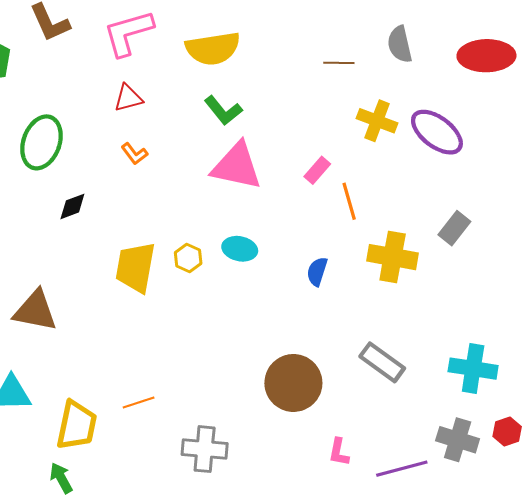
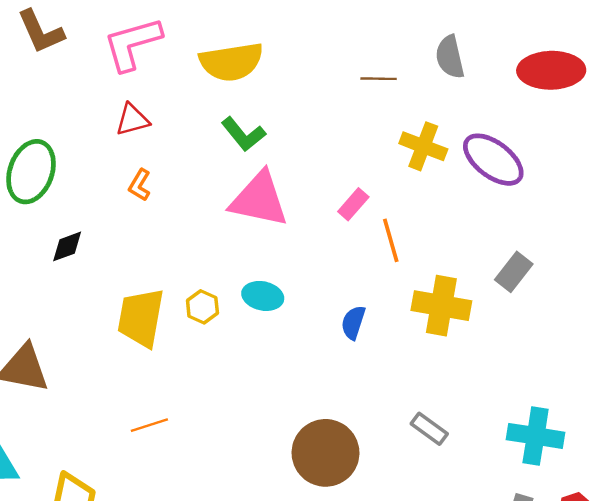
orange L-shape: (134, 154) -> (140, 185), turned 68
gray rectangle: (382, 362) -> (429, 429), size x0.7
orange line: (139, 403) -> (149, 425), moved

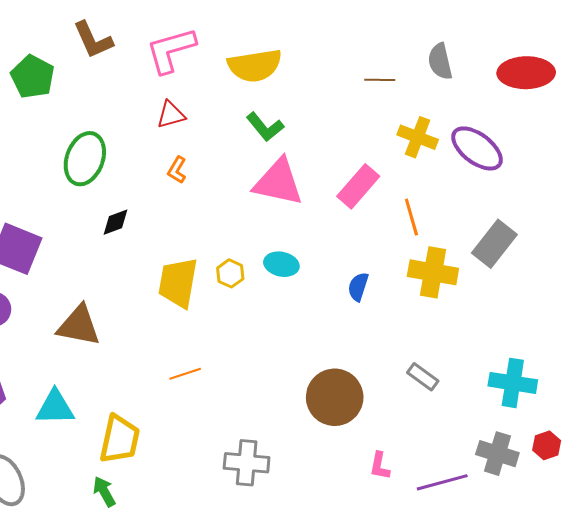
pink rectangle: (353, 204) -> (358, 186), size x1.6
orange line: (391, 240) -> (411, 217), moved
gray rectangle: (514, 272) -> (494, 244), size x1.4

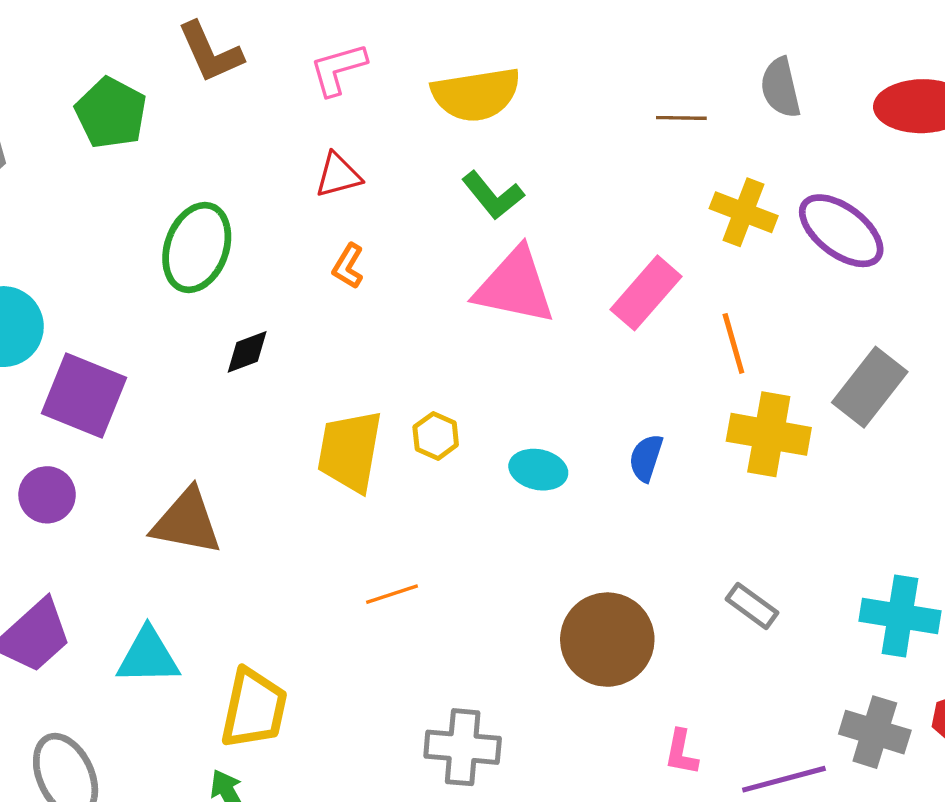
pink L-shape: (171, 50) -> (338, 69), size x0.7
cyan ellipse: (281, 264) -> (538, 470), moved
orange line: (185, 374) -> (392, 594), moved

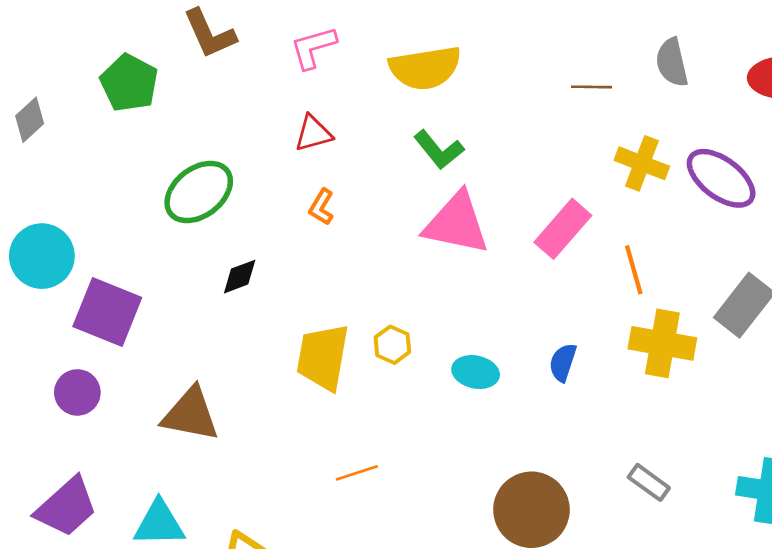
green ellipse: (197, 248) -> (199, 192), turned 32

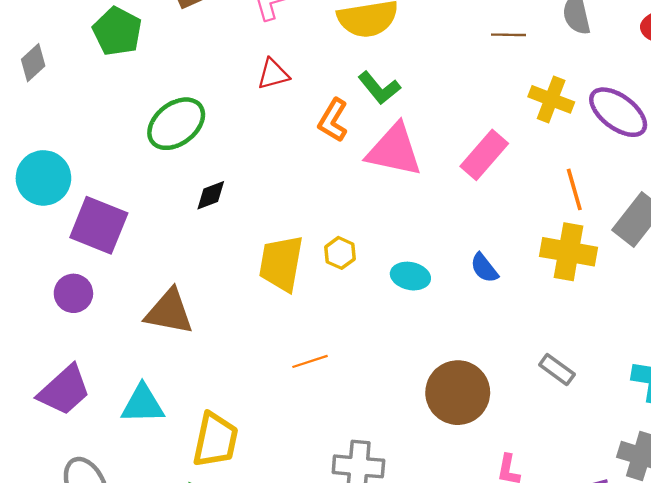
orange L-shape: (321, 207) -> (333, 120), moved, size x1.4
orange line: (634, 270) -> (574, 189), moved
blue semicircle: (563, 362) -> (484, 268), turned -56

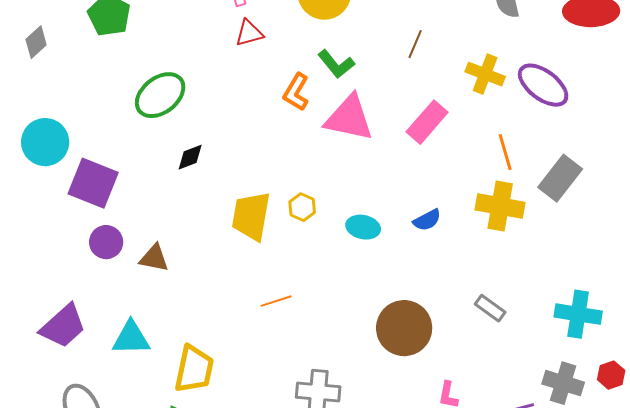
brown line: (509, 35) -> (415, 44), moved, turned -68
red triangle: (273, 74) -> (249, 33), moved
blue semicircle: (484, 268) -> (427, 220), turned -80
purple circle: (73, 293) -> (106, 242), moved
brown triangle: (169, 312) -> (154, 258), size x0.7

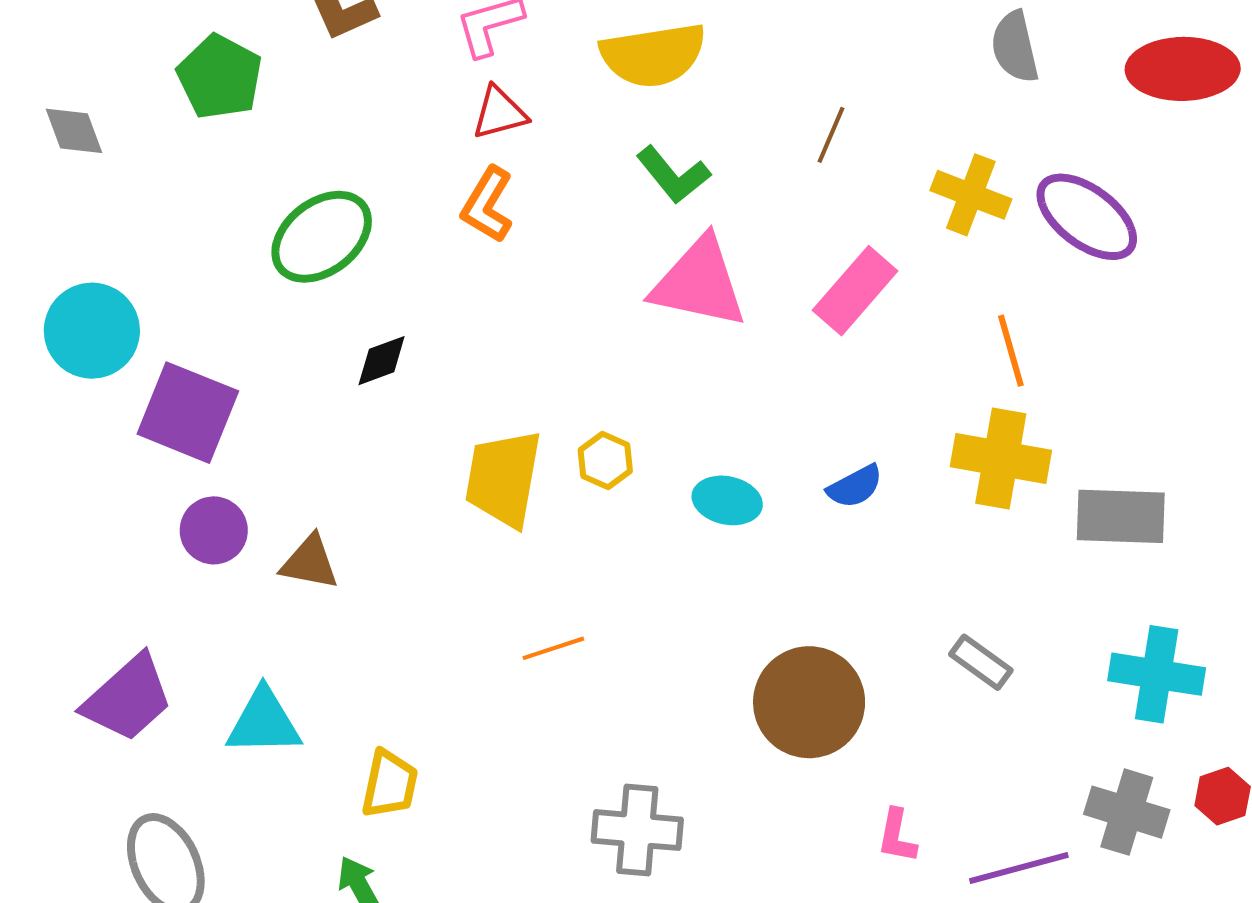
gray diamond: (36, 42) -> (74, 131), turned -68
orange L-shape: (296, 92) -> (487, 205), moved
gray rectangle: (560, 178) -> (1121, 516), moved, turned 54
yellow trapezoid: (194, 369) -> (390, 784), size x0.7

